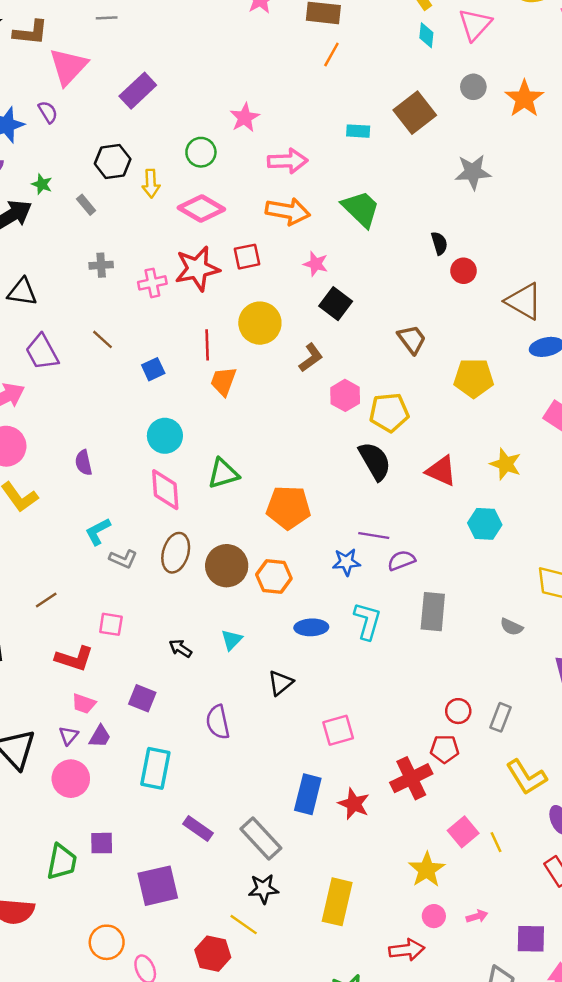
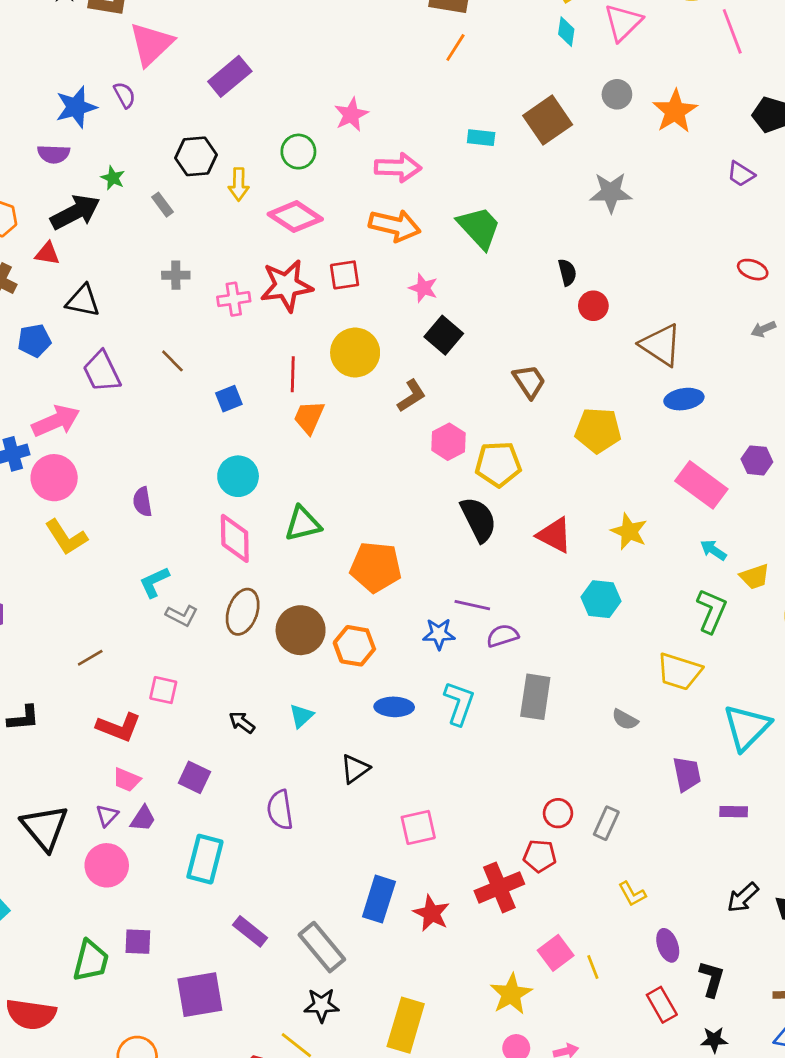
yellow L-shape: (526, 777) -> (632, 894), size x0.6

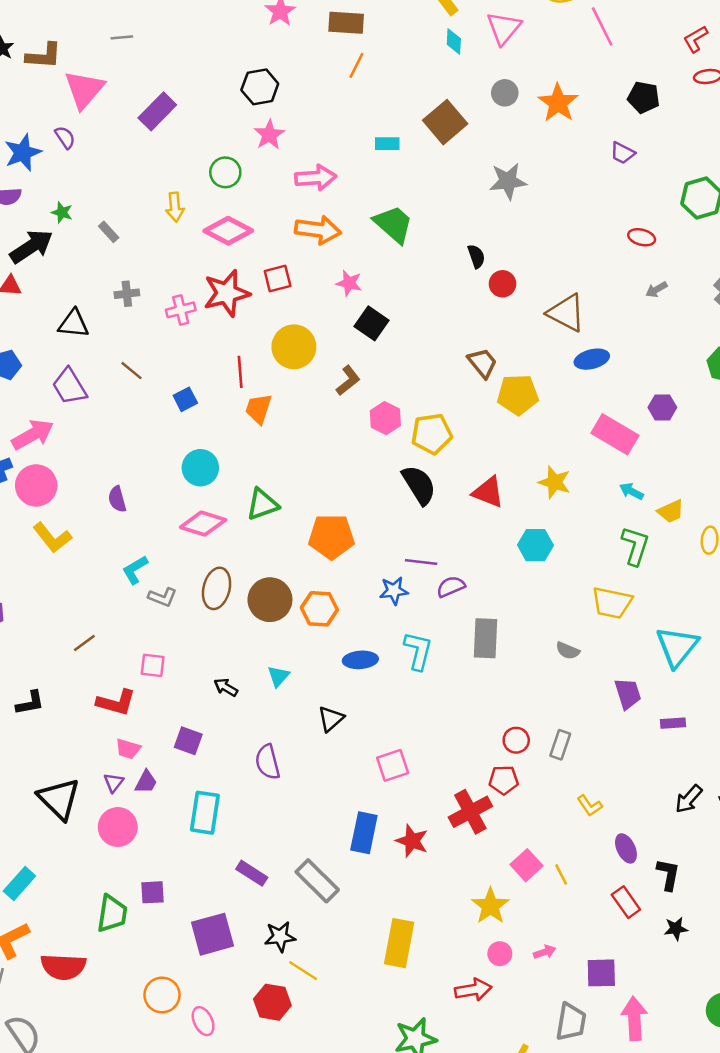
black hexagon: (196, 156) -> (260, 87), moved
black triangle: (83, 301) -> (74, 324), moved
brown trapezoid: (529, 381) -> (482, 363), moved
pink diamond: (235, 538) -> (203, 524), turned -66
black star: (321, 1005) -> (280, 937), moved

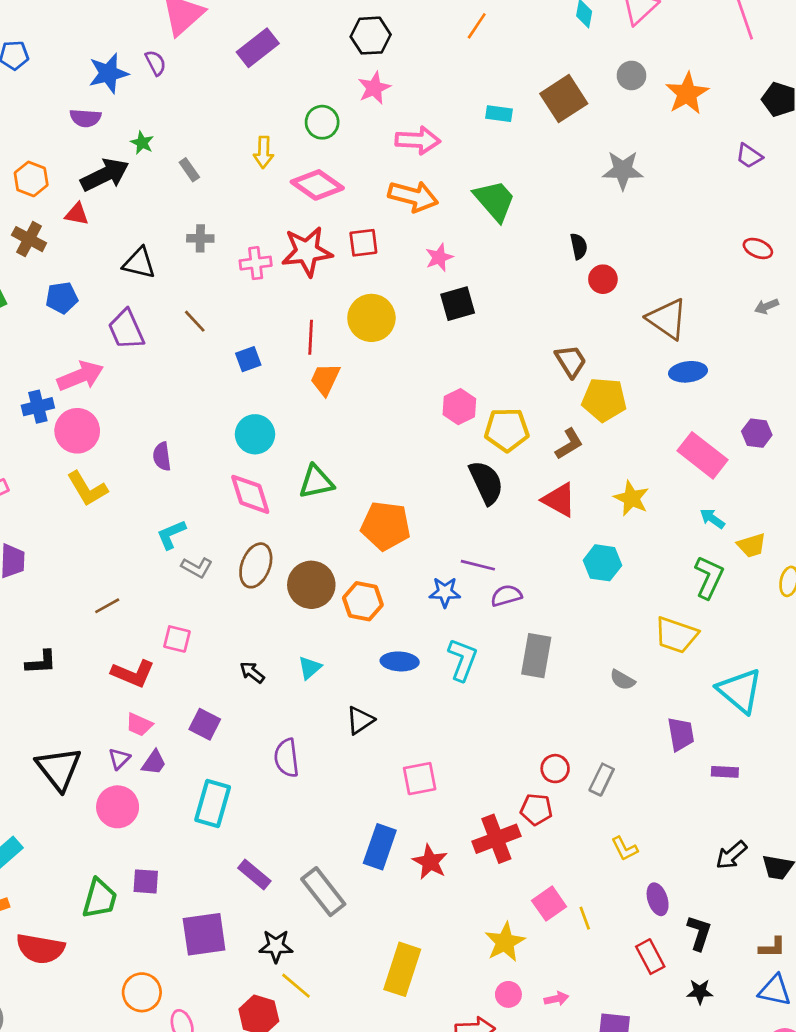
pink star: (349, 283) -> (439, 257), turned 30
black square: (372, 323) -> (458, 304), turned 32
brown L-shape: (348, 380) -> (569, 444), moved
pink diamond: (203, 524) -> (250, 494), turned 48
cyan triangle: (677, 647) -> (740, 691), turned -36

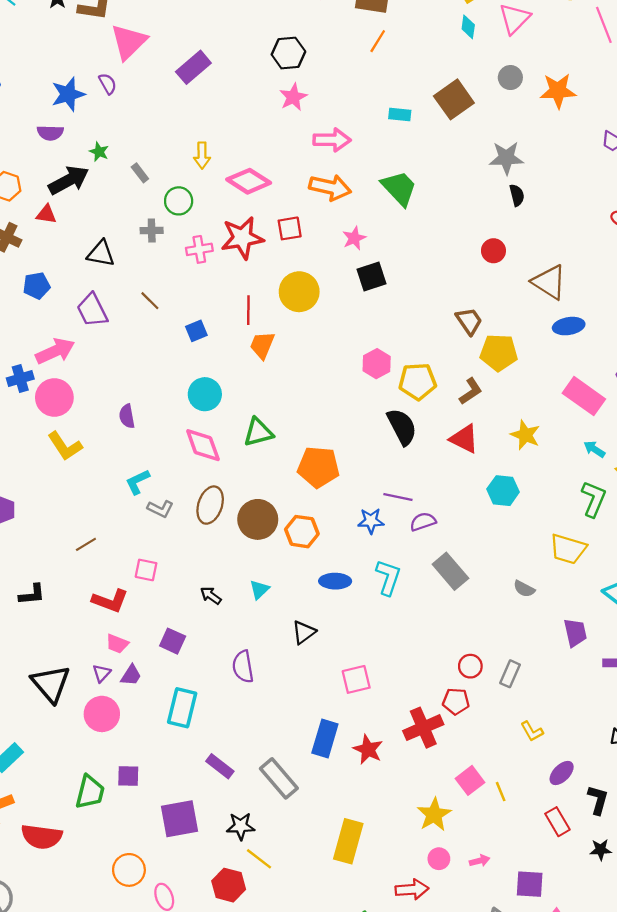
orange star: (687, 93) -> (558, 91), turned 30
green circle: (322, 122) -> (179, 201), moved
black semicircle: (579, 246) -> (517, 195), moved
gray rectangle: (536, 656) -> (450, 571), turned -48
purple ellipse: (658, 899) -> (562, 773), turned 65

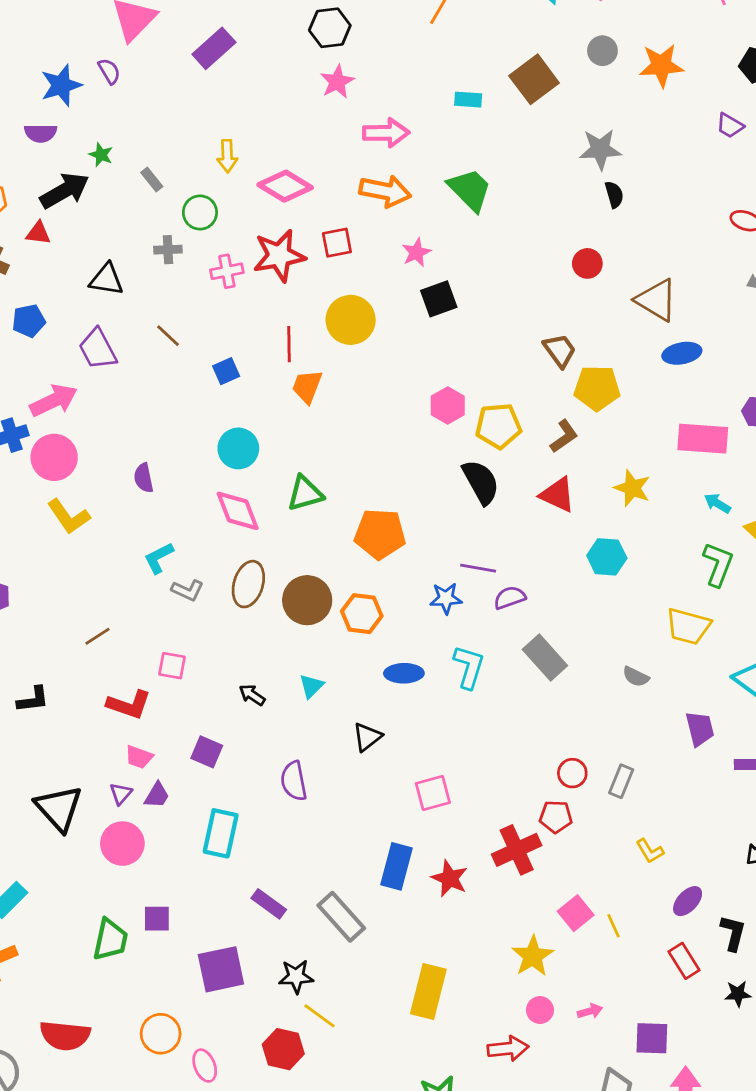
pink rectangle: (584, 396) -> (703, 439), turned -30
red semicircle: (42, 837) -> (65, 1036), moved

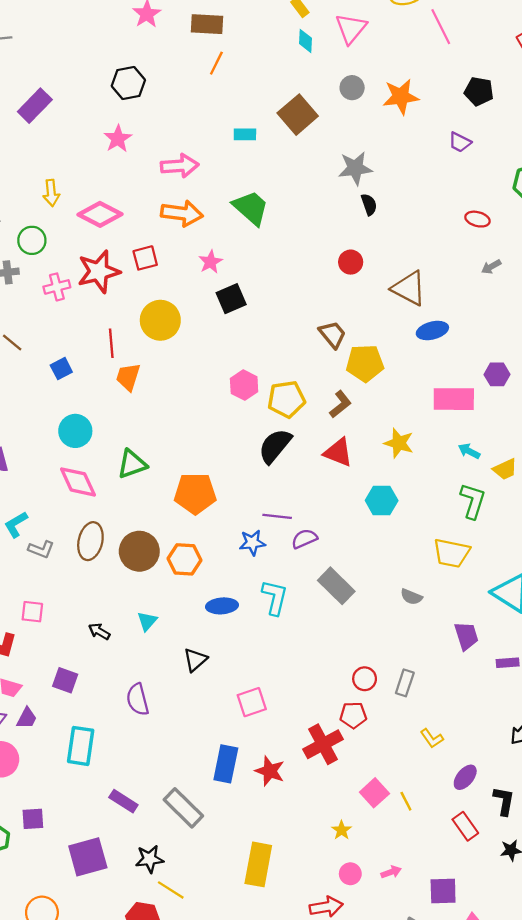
pink star: (337, 82) -> (118, 139), moved
black semicircle: (481, 482) -> (275, 446), turned -108
yellow star: (533, 956) -> (342, 830), size x0.6

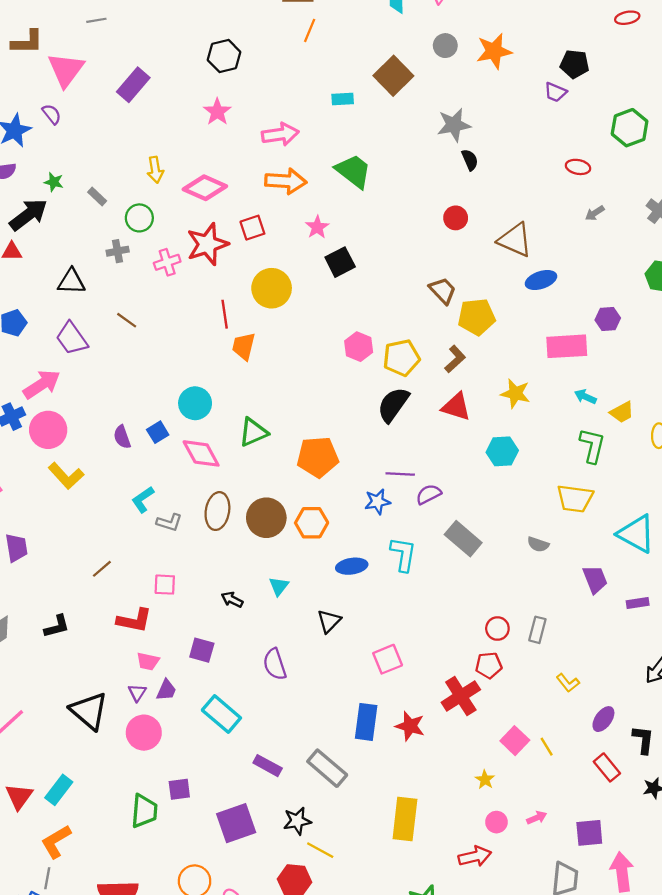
black pentagon: (479, 91) -> (575, 64), moved
blue square: (61, 369) -> (158, 432), moved
cyan rectangle: (81, 746) -> (221, 714), turned -54

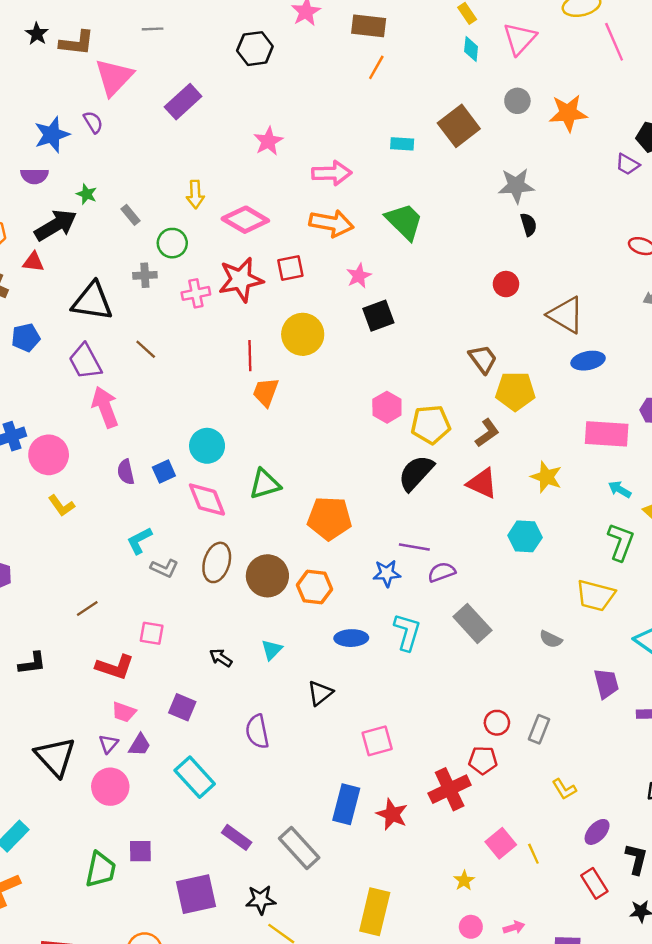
black hexagon: (224, 56) -> (255, 49), moved
black triangle: (71, 282) -> (92, 301), size x1.4
pink arrow: (42, 384) -> (105, 407), moved, turned -84
yellow L-shape: (66, 476) -> (61, 506), size x0.7

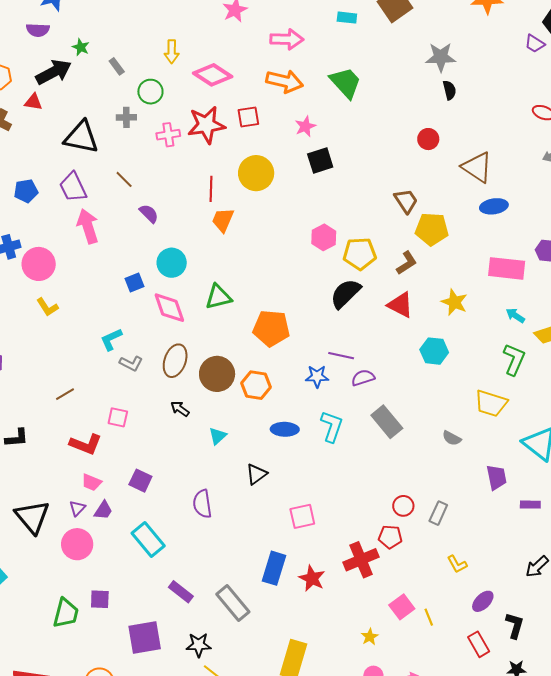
blue pentagon: (26, 338) -> (26, 191), moved
purple semicircle: (126, 472) -> (149, 214), moved, turned 145
black arrow: (221, 658) -> (180, 409), moved

